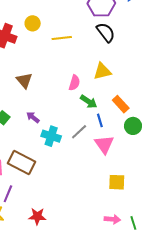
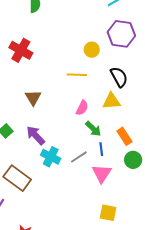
yellow circle: (33, 23) -> (92, 50), moved
black semicircle: (106, 32) -> (119, 77), moved
yellow line: (62, 38) -> (77, 75), moved
purple arrow: (33, 117) -> (36, 135), size x1.5

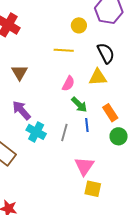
gray line: (79, 157) -> (64, 133), turned -42
pink triangle: (102, 173) -> (84, 166), moved

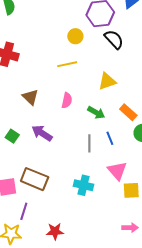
black semicircle: (106, 53) -> (114, 39), moved
pink semicircle: (68, 84) -> (67, 100), moved
blue line: (87, 125) -> (110, 138), moved
cyan cross: (36, 132) -> (83, 185), moved

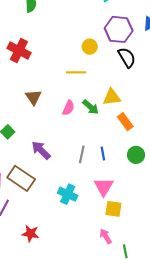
orange rectangle: (128, 112) -> (125, 122), moved
green arrow: (96, 113) -> (91, 107), moved
purple arrow: (42, 133) -> (41, 150), moved
pink arrow: (130, 228) -> (106, 236), moved, turned -133

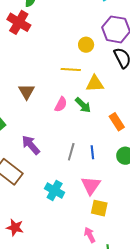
red cross: (19, 50) -> (19, 22), moved
yellow triangle: (112, 97) -> (95, 84), moved

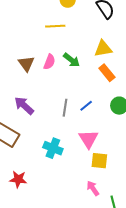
yellow triangle: (95, 84) -> (103, 49), moved
brown triangle: (26, 92) -> (26, 64), moved
blue line: (92, 152) -> (86, 106), turned 64
red star: (15, 227) -> (18, 179), moved

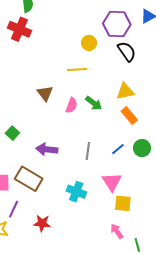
brown triangle: (26, 64) -> (45, 93), moved
purple arrow: (24, 106) -> (47, 149), turned -35
blue line: (86, 106) -> (118, 149), moved

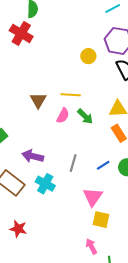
yellow line: (77, 69) -> (71, 95), moved
cyan cross: (76, 192) -> (45, 184), moved

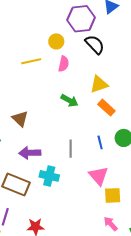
yellow line: (71, 95) -> (31, 61), moved
brown triangle: (38, 100) -> (20, 119), moved
pink semicircle: (63, 116) -> (64, 64), moved
blue line: (103, 165) -> (100, 142), turned -56

